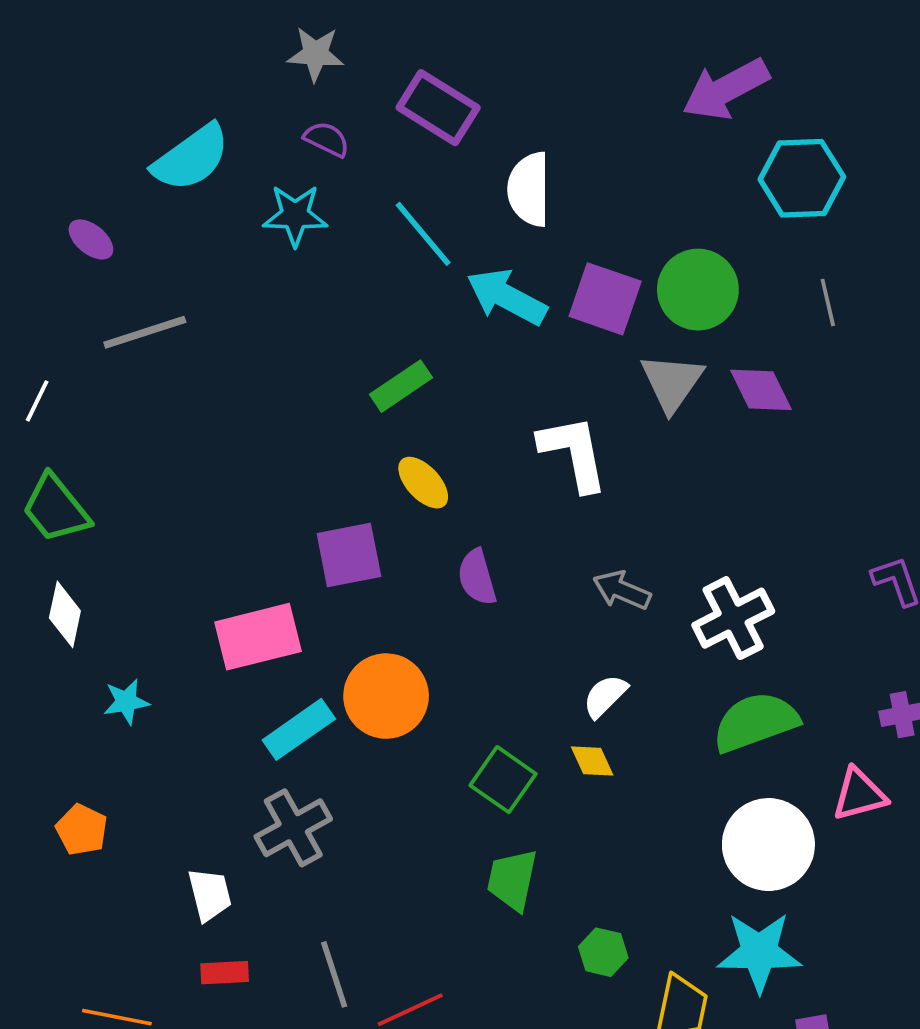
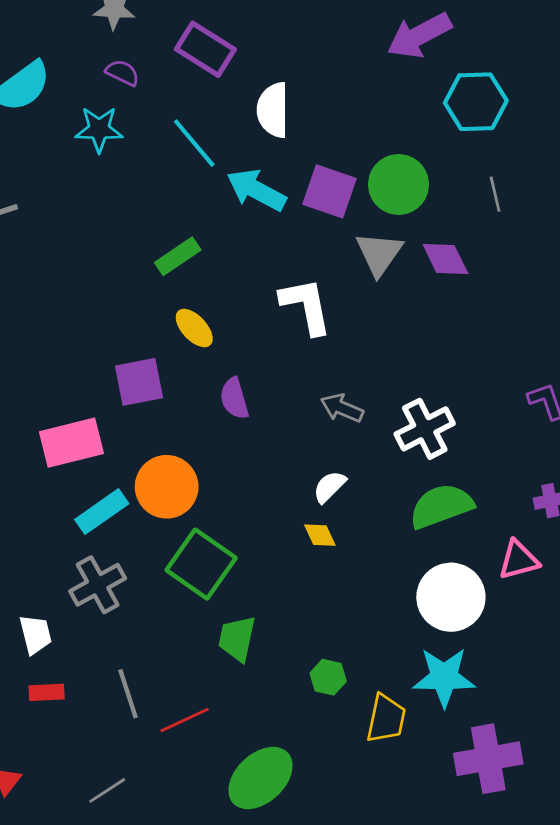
green square: (503, 780) -> (201, 564), moved, size x1.4
green trapezoid: (512, 880) -> (237, 639), moved

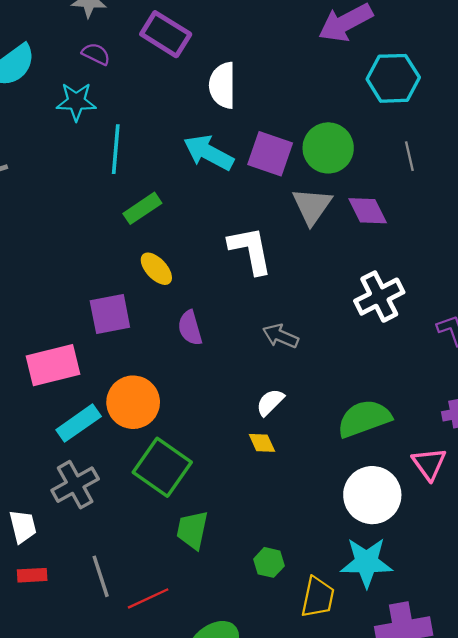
cyan line: (194, 143) -> (116, 149), moved, turned 45
white cross: (425, 429) -> (379, 297), moved
pink triangle: (519, 560) -> (429, 464), turned -51

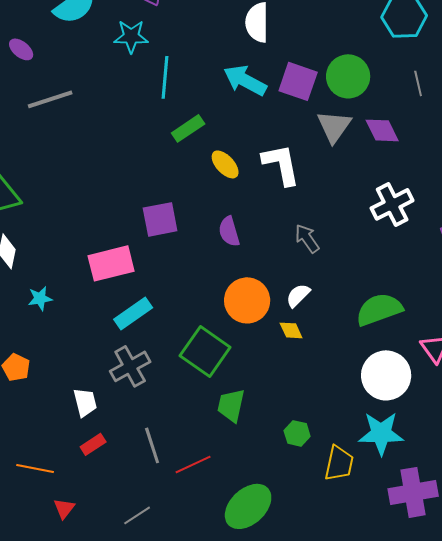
yellow ellipse: (156, 269) -> (225, 164), moved
gray arrow: (281, 336) -> (307, 238), turned 32
orange circle: (133, 402) -> (247, 300), moved
red rectangle: (32, 575) -> (93, 444), turned -30

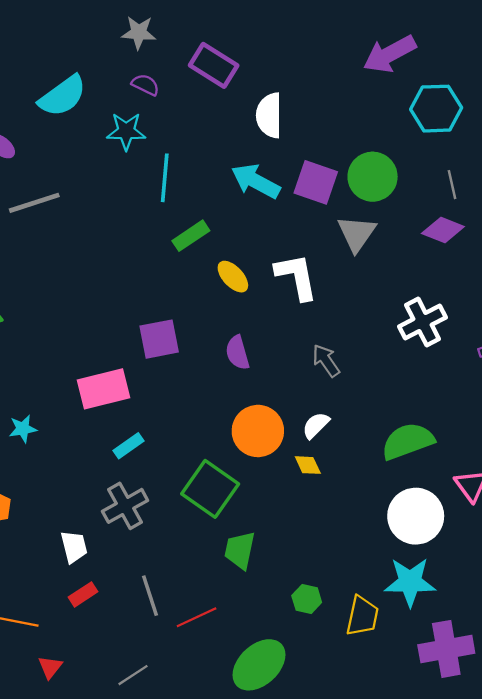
purple diamond: (382, 130) -> (443, 230), moved, turned -42
cyan rectangle: (133, 313) -> (128, 446), size x0.7
green hexagon: (297, 433) -> (307, 599), moved

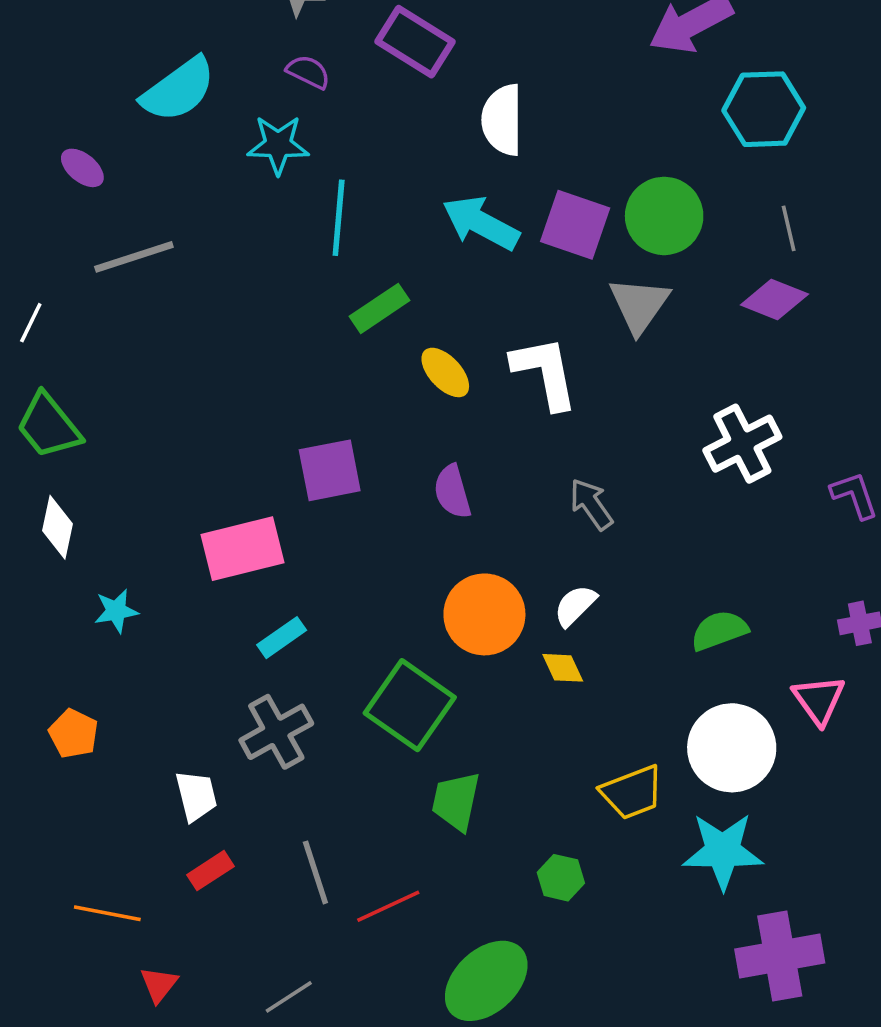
green semicircle: (408, 441) -> (719, 630), size x0.7
yellow trapezoid: (362, 616) -> (632, 792), moved, turned 57

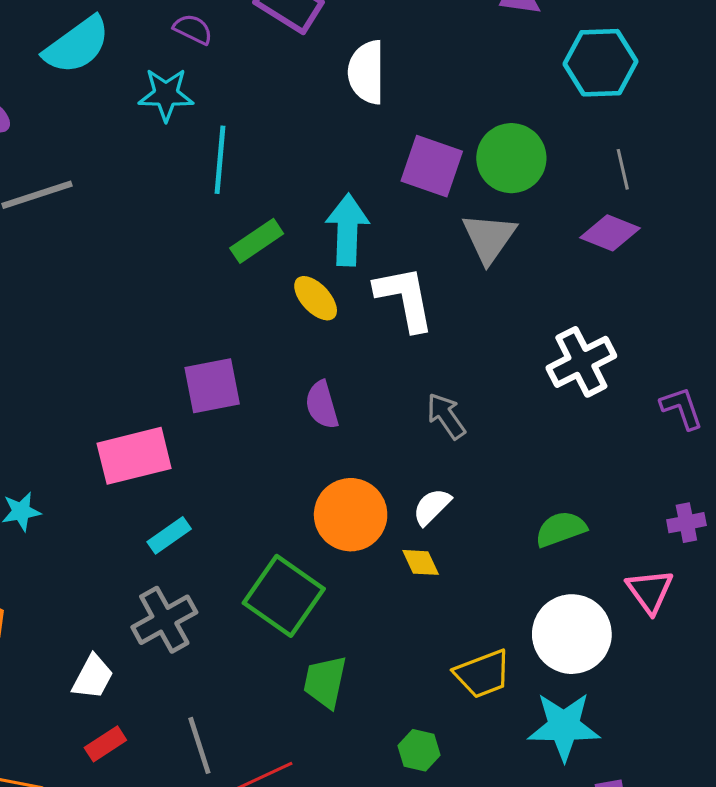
cyan arrow: (481, 223) -> (347, 230), moved, turned 64
white trapezoid: (196, 796) -> (93, 677), turned 42

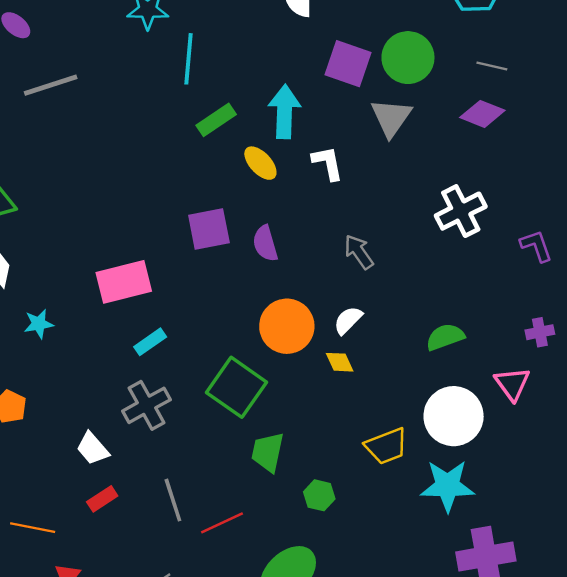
gray line: (623, 169) -> (492, 66), turned -64
white L-shape: (405, 298) -> (328, 163), size x0.7
purple square: (212, 386) -> (209, 229), moved
white trapezoid: (93, 677) -> (93, 449), turned 111
green hexagon: (419, 750) -> (319, 495), moved

